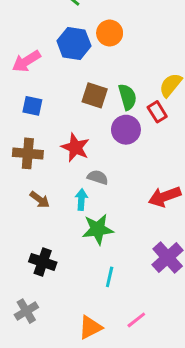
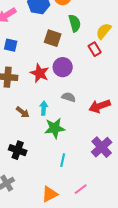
green semicircle: (127, 97) -> (75, 23), moved
purple circle: (126, 130) -> (63, 67), moved
gray semicircle: (98, 177) -> (69, 97), moved
brown arrow: (40, 200) -> (23, 112), moved

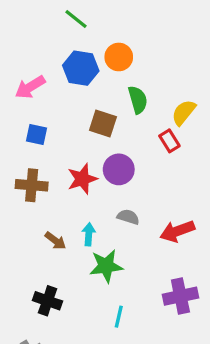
red star: (40, 73) -> (82, 179), turned 30
purple cross: (102, 147) -> (180, 296), turned 30

